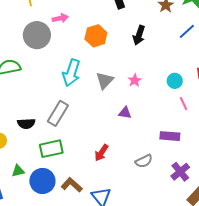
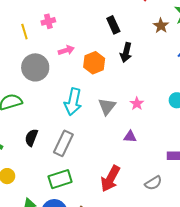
pink arrow: (60, 18) -> (66, 50), moved
black arrow: (139, 35) -> (126, 52), moved
black semicircle: (26, 124) -> (31, 138), moved, turned 120
red arrow: (101, 153) -> (110, 179), size x1.5

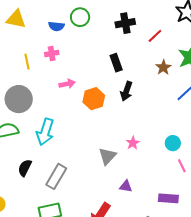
gray circle: (35, 67) -> (19, 99), moved
cyan arrow: (73, 102) -> (45, 132), moved
gray triangle: (107, 106) -> (107, 156), moved
purple triangle: (130, 137) -> (126, 186), moved

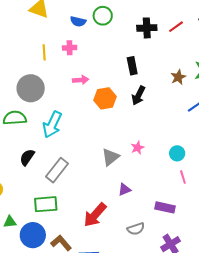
red line: (155, 36) -> (176, 27), moved
purple triangle: (126, 186) -> (124, 190), turned -40

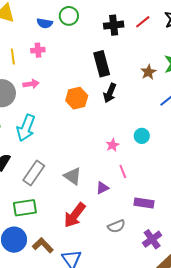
black rectangle: (132, 66) -> (102, 64), size x1.4
pink arrow: (81, 80) -> (31, 84), moved
cyan circle: (177, 153) -> (142, 136), moved
gray triangle: (110, 157) -> (73, 176), moved, turned -42
pink line: (183, 177) -> (123, 171), moved

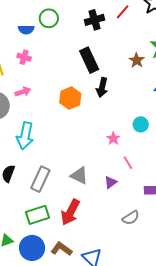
pink cross: (38, 50) -> (24, 57), turned 32
red arrow: (75, 215) -> (70, 212), moved

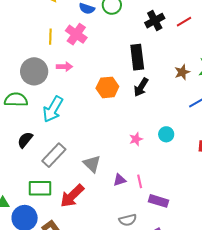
black cross: (94, 20) -> (155, 21), turned -30
pink cross: (24, 57) -> (76, 34), size x1.5
pink line: (128, 163) -> (140, 181), moved

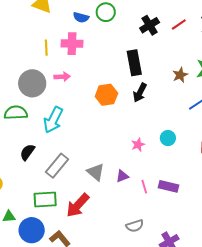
pink cross: (76, 34) -> (72, 44), turned -30
purple triangle: (120, 180) -> (122, 176), moved
purple rectangle: (159, 201) -> (168, 186), moved

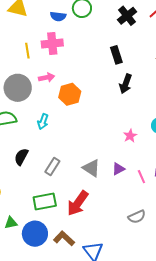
black rectangle: (134, 63) -> (116, 55), size x0.7
orange hexagon: (106, 95) -> (70, 94), moved
cyan arrow: (53, 120) -> (43, 122), size x0.6
gray rectangle: (57, 166) -> (52, 166), size x0.7

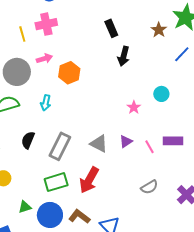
gray rectangle: (52, 166) -> (60, 146), size x1.5

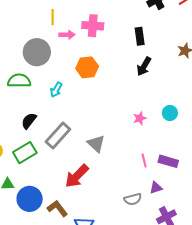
pink cross: (46, 24) -> (93, 26), moved
pink arrow: (44, 59) -> (67, 35), moved
purple triangle: (126, 142) -> (156, 188), moved
green rectangle: (56, 182) -> (25, 153), moved, turned -30

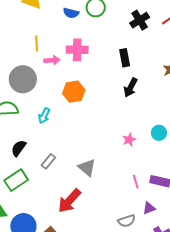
gray rectangle: (58, 136) -> (48, 161), size x0.6

